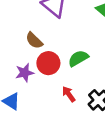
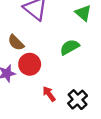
green semicircle: (78, 58) -> (70, 47), moved

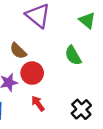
green semicircle: (70, 47) -> (73, 55), turned -90
red arrow: (49, 94) -> (38, 103), moved

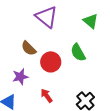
red circle: (32, 73) -> (51, 62), moved

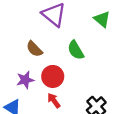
green semicircle: (78, 53) -> (76, 50), moved
red circle: (51, 62) -> (53, 76), moved

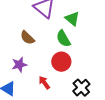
green triangle: (102, 19) -> (72, 19), moved
red circle: (53, 76) -> (61, 62), moved

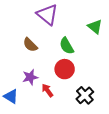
green triangle: (72, 19) -> (95, 27), moved
purple star: (19, 65) -> (30, 77), moved

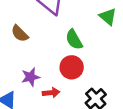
brown semicircle: (30, 45) -> (20, 34), moved
red arrow: (47, 90) -> (51, 93), turned 120

